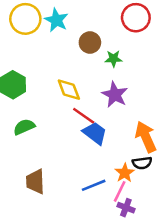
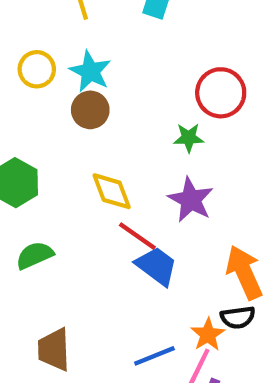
red circle: (136, 18) -> (221, 93), moved
yellow circle: (25, 19) -> (37, 69), size x0.7
brown circle: (90, 42) -> (90, 110), moved

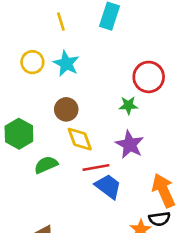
brown circle: (90, 110) -> (66, 109), moved
red line: (137, 236) -> (96, 168), turned -45
green semicircle: (35, 255) -> (46, 165), moved

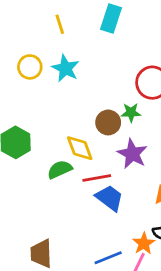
brown circle: (66, 109) -> (108, 122), moved
green semicircle: (46, 165) -> (60, 169), moved

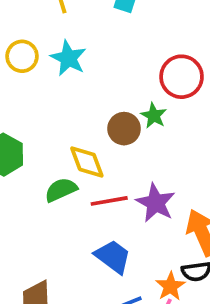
green star: (131, 113) -> (154, 116), turned 30
purple star: (132, 154) -> (156, 203), moved
blue trapezoid: (110, 198) -> (113, 257), moved

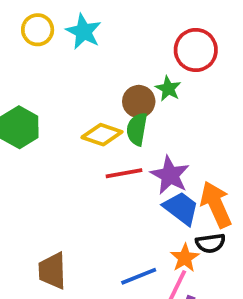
yellow diamond: (87, 162) -> (102, 135), turned -51
green semicircle: (61, 190) -> (137, 129), moved, turned -56
blue trapezoid: (113, 257) -> (181, 208), moved

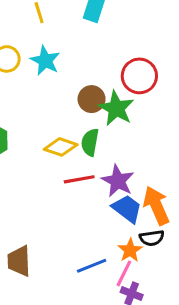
green star: (168, 89) -> (116, 108), size x1.6
brown circle: (139, 102) -> (92, 99), moved

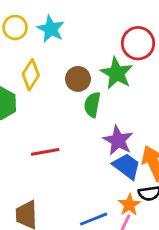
brown circle: (92, 99) -> (78, 79), moved
yellow diamond: (61, 147) -> (31, 75), moved, turned -76
red line: (79, 179) -> (45, 152), moved

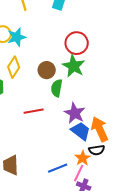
cyan star: (51, 29) -> (17, 37), moved, turned 30
red circle: (138, 43) -> (77, 43), moved
red line: (45, 152) -> (34, 111), moved

